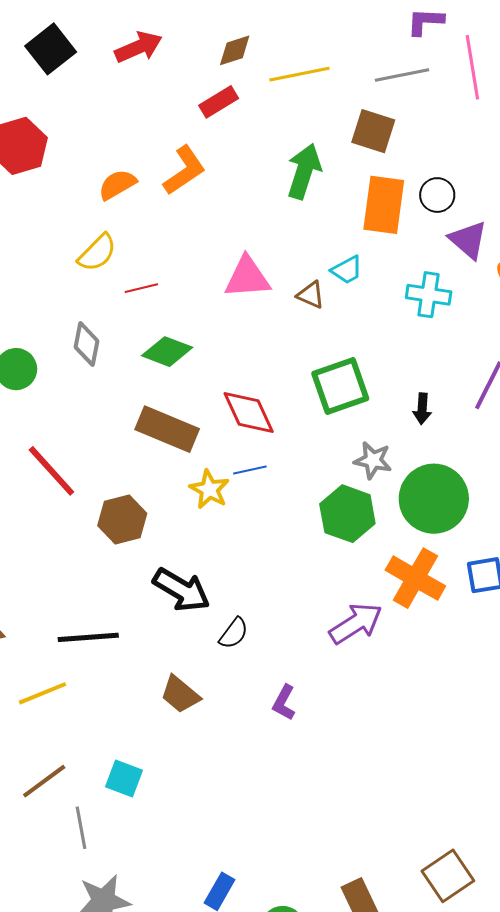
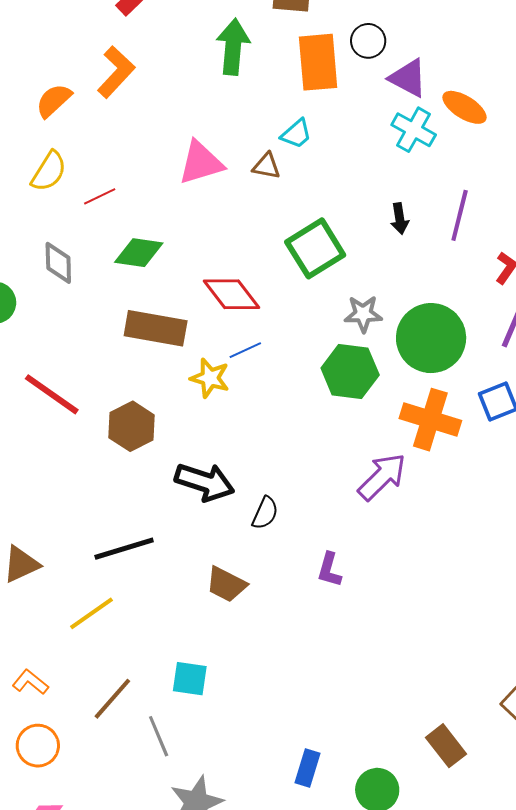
cyan cross: (429, 295) -> (414, 130), moved, turned 33
black arrow: (422, 409) -> (400, 219), moved

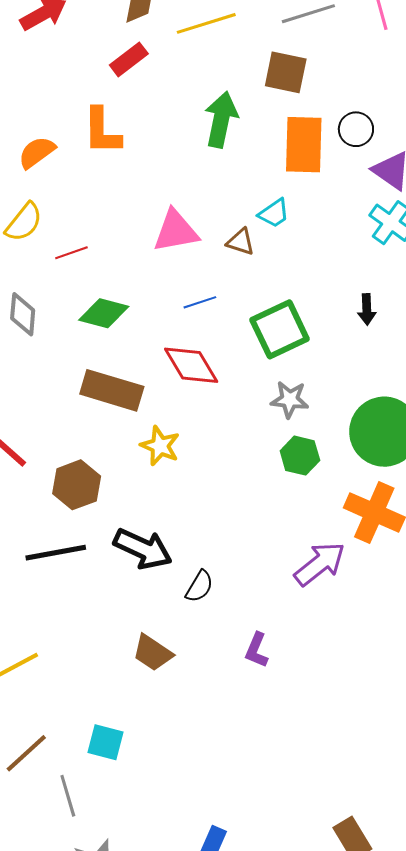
orange L-shape: (116, 72) -> (102, 131), turned 130
gray star: (363, 314) -> (290, 399), moved
blue line: (245, 350) -> (200, 302), moved
green hexagon: (350, 372) -> (300, 456), size x0.7
black line: (124, 549) -> (56, 553), moved

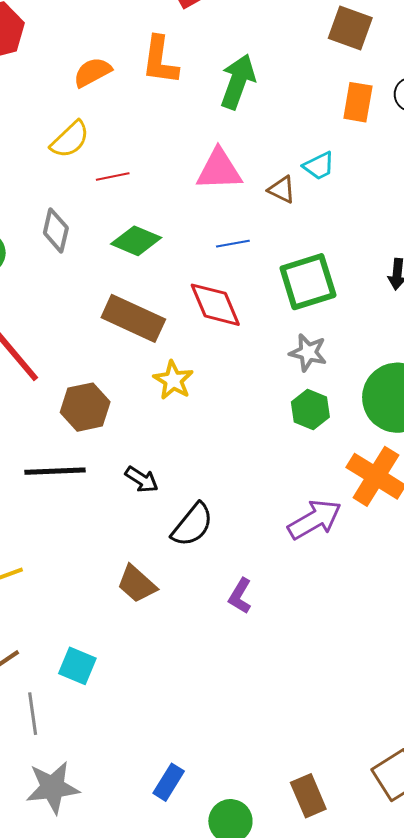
green arrow: (221, 120) -> (238, 82), moved
orange rectangle: (304, 145) -> (358, 102), size x0.7
black arrow: (143, 549) -> (142, 480), size x0.6
black semicircle: (199, 586) -> (192, 525), size x1.4

